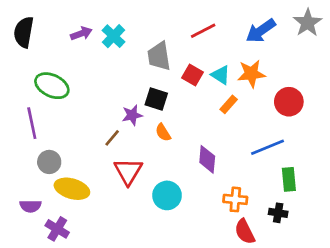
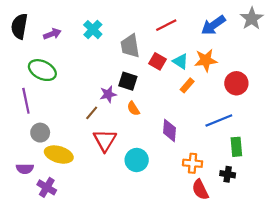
purple arrow: (81, 33) -> (52, 34), moved

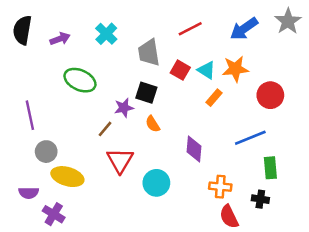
green ellipse: (42, 70) -> (80, 80), moved

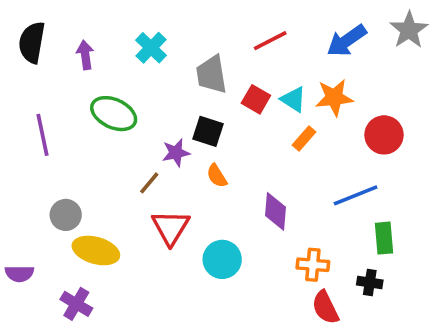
purple arrow: (60, 39) -> (85, 55), turned -78
purple line: (30, 115) -> (43, 135), moved
purple semicircle: (29, 193) -> (19, 274), moved

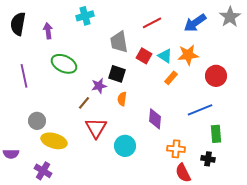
cyan cross: (151, 48) -> (85, 16), moved, turned 30
orange semicircle: (217, 176) -> (122, 99), turned 40

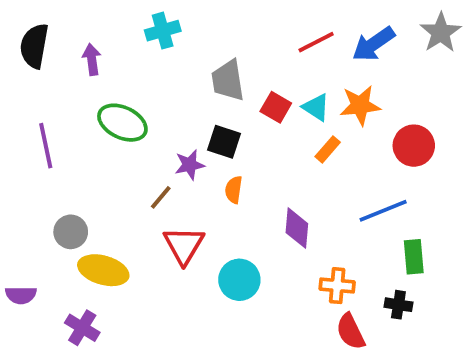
red line: (152, 23) -> (316, 42), moved

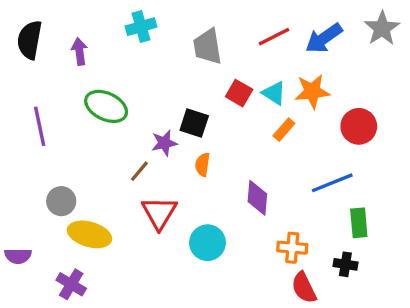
gray trapezoid: (228, 80) -> (207, 47), moved

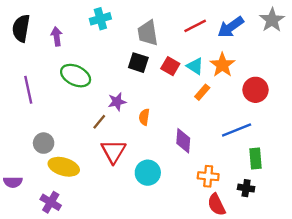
orange star: (312, 91) -> (222, 65), turned -30
black square: (194, 123) -> (138, 63), moved

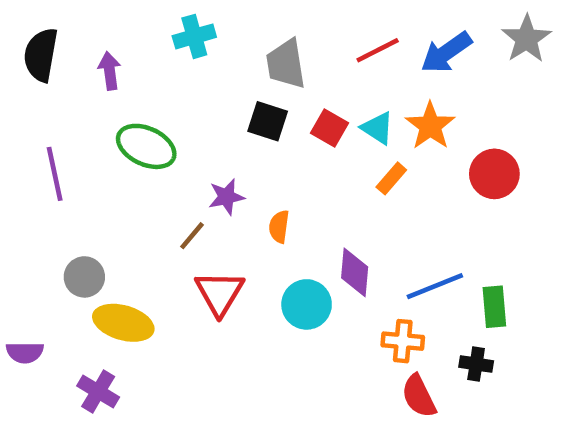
blue line: (237, 130) -> (435, 286), moved
cyan circle: (148, 173) -> (307, 304), moved

